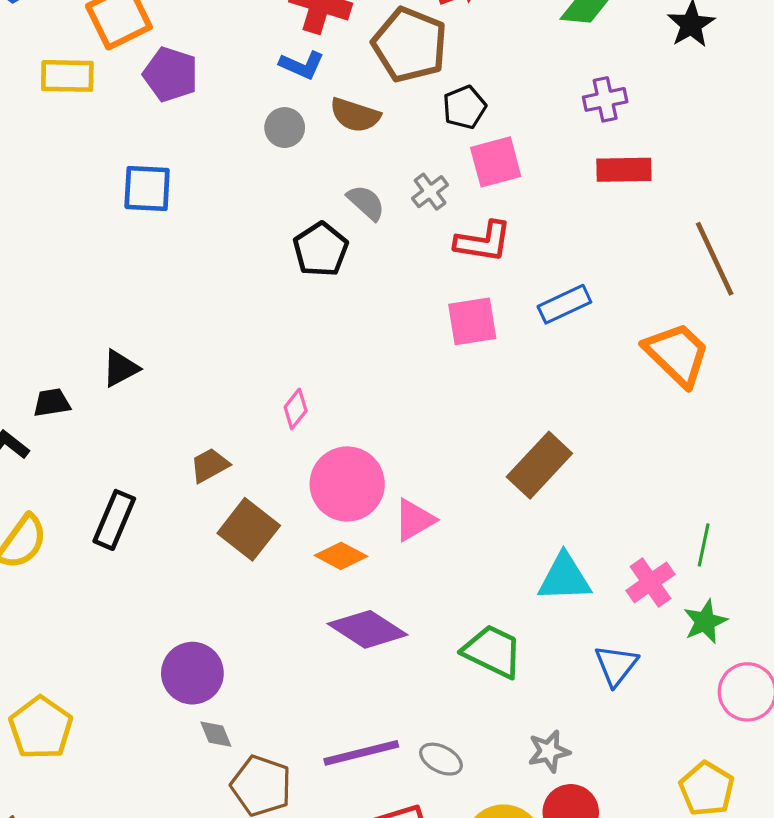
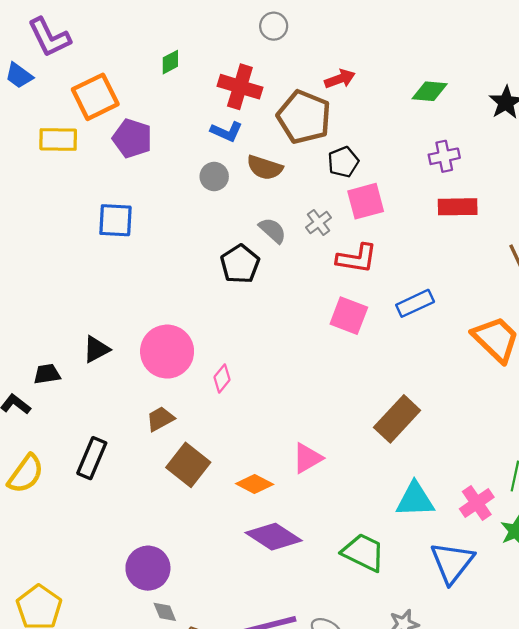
pink square: (472, 321) -> (349, 316), turned 30
pink circle: (347, 484) -> (167, 352), moved
blue triangle: (616, 665) -> (452, 562), size x1.4

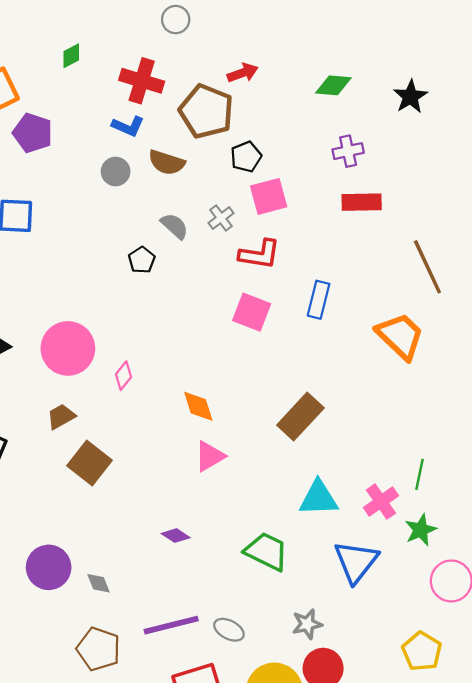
black pentagon: (240, 264) -> (142, 260), size x0.7
blue rectangle: (415, 303) -> (319, 300), turned -51
orange diamond: (255, 484) -> (198, 406), moved, turned 45
purple diamond: (274, 537) -> (176, 536), size x0.5
gray diamond: (165, 612) -> (99, 583), moved

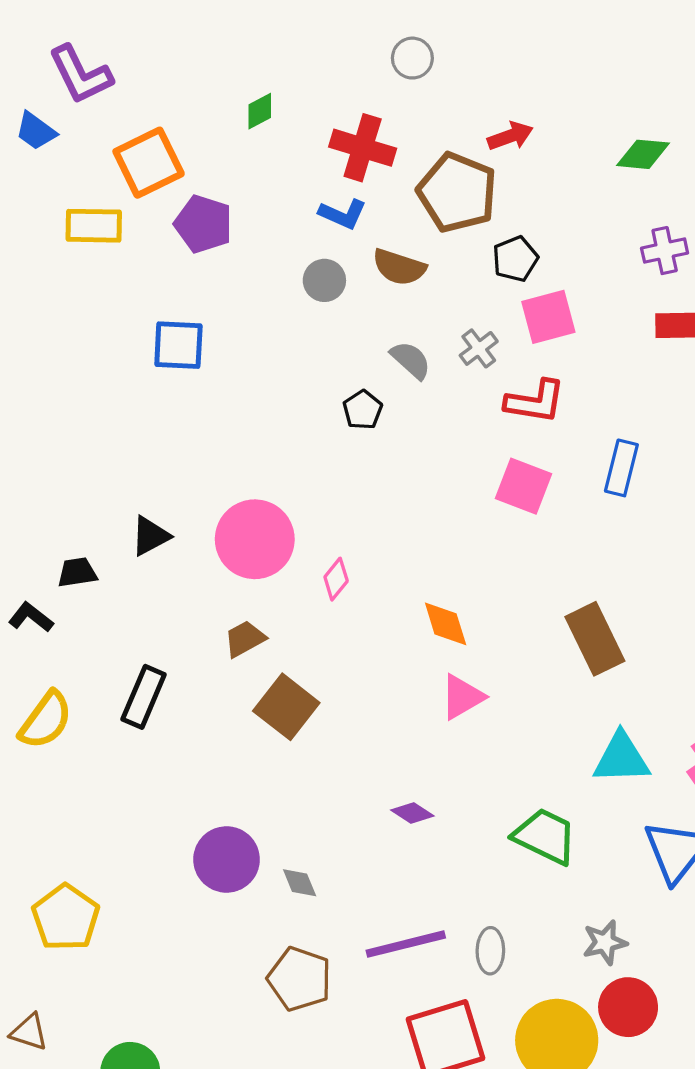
brown rectangle: (300, 417) -> (595, 639), turned -69
gray ellipse: (229, 630) -> (490, 951), turned 64

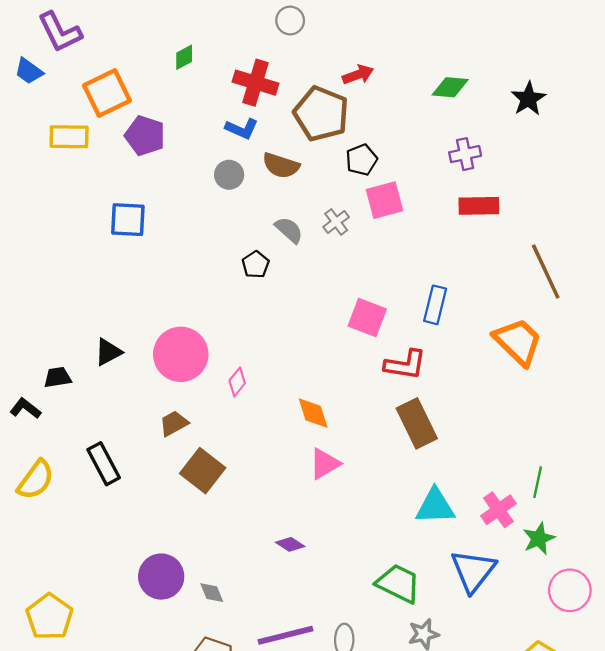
red L-shape: (535, 402) -> (405, 365), moved
black rectangle: (144, 697) -> (104, 464), turned -51
green trapezoid: (545, 836) -> (398, 583), moved

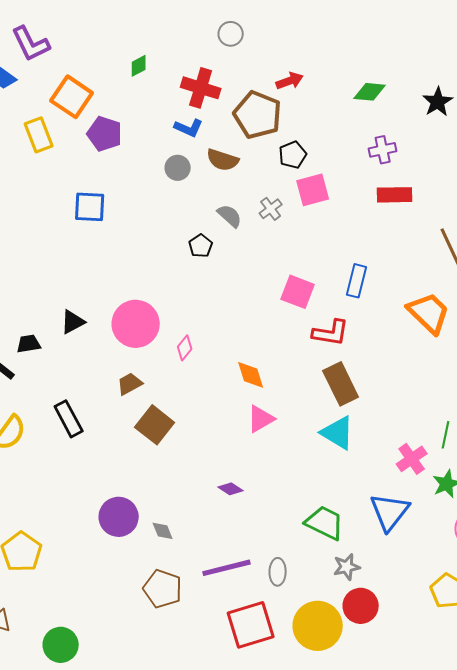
orange square: (107, 93) -> (72, 97), turned -30
yellow rectangle: (69, 137) -> (39, 135), turned 68
cyan triangle: (435, 506) -> (338, 433), moved, turned 33

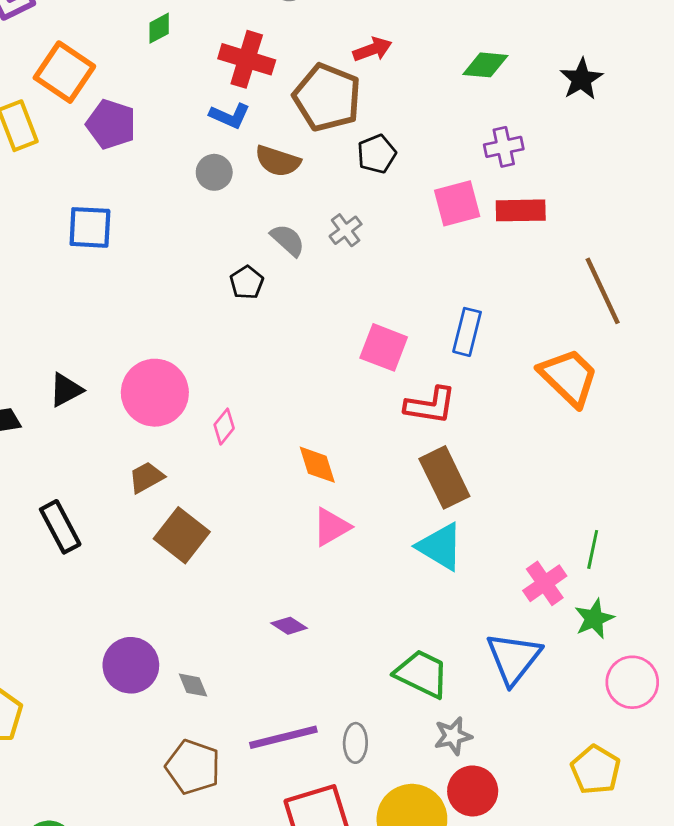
pink square: (313, 190) -> (457, 203), moved

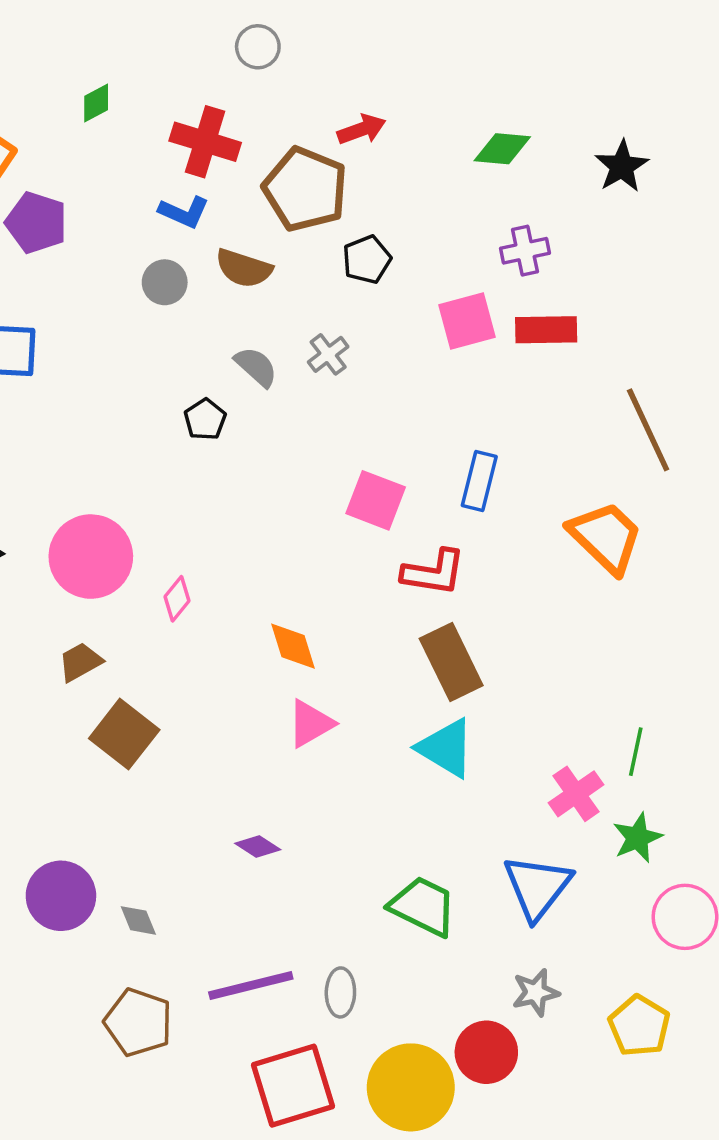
gray star: (453, 736) -> (536, 992), moved

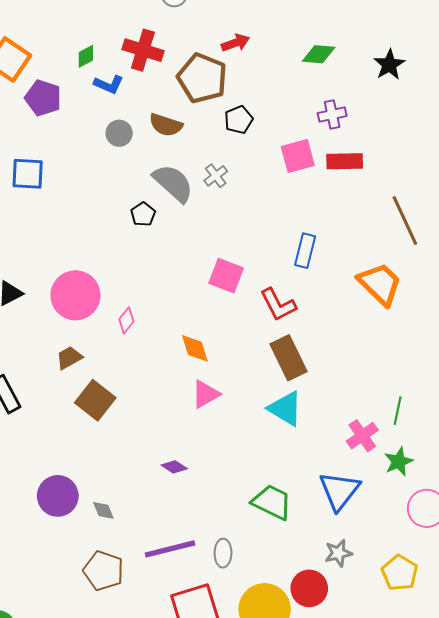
green diamond: (96, 103) -> (86, 56), moved
blue L-shape: (184, 212) -> (109, 84), moved
gray semicircle: (256, 367) -> (173, 183), size x1.6
pink square: (376, 500) -> (226, 276), moved
red L-shape: (434, 572) -> (278, 305), turned 54

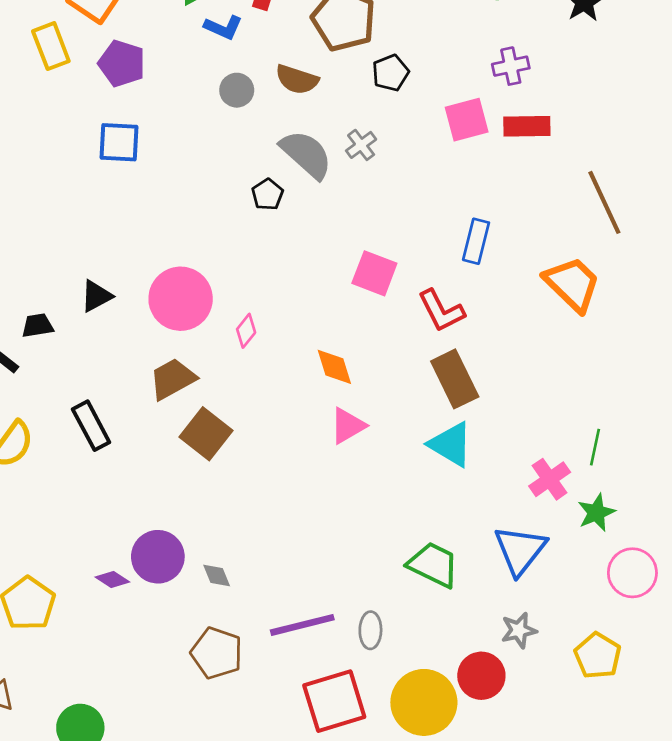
purple pentagon: (43, 98) -> (122, 63), moved
brown trapezoid: (69, 358) -> (173, 379), size x1.4
purple diamond: (174, 467) -> (112, 579), moved

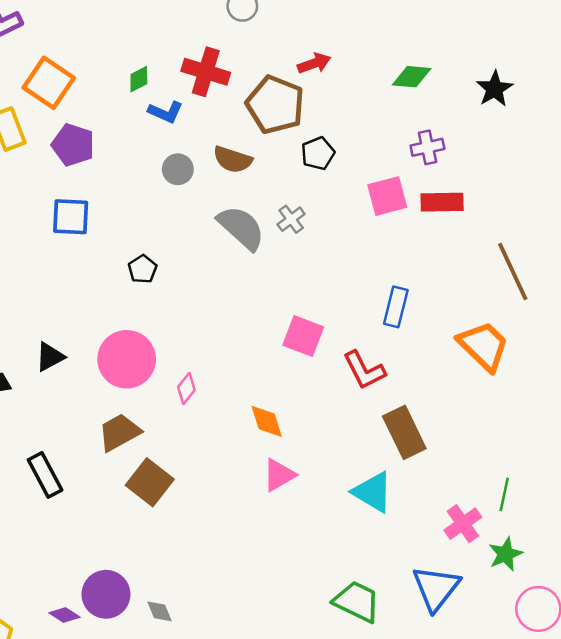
black pentagon: (267, 194) -> (142, 269), moved
brown rectangle: (455, 379) -> (404, 432), moved

